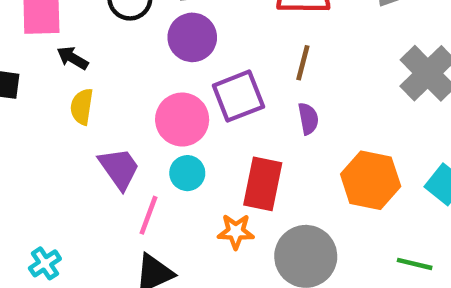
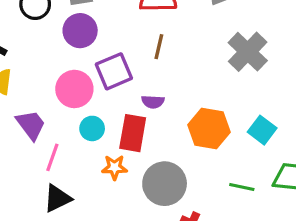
purple semicircle: (308, 119) -> (153, 102), moved, turned 105
cyan circle: (187, 173) -> (92, 128), moved

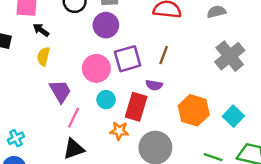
brown line: (159, 47) -> (164, 55), moved

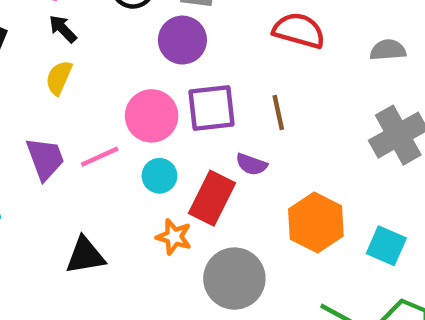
brown line: (164, 55) -> (278, 113), turned -42
purple trapezoid: (60, 91) -> (45, 159), moved
cyan square: (233, 116) -> (386, 246), turned -30
pink line: (74, 118) -> (100, 157), moved, turned 30

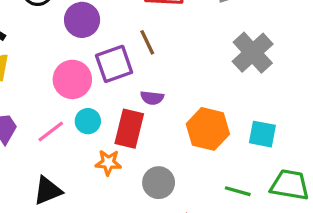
brown line: (278, 113) -> (147, 42), moved
pink line: (100, 157) -> (51, 131), moved
gray circle: (234, 279) -> (159, 183), size x0.7

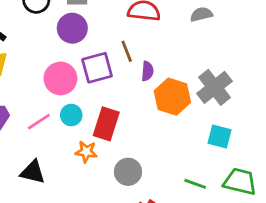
gray cross: (253, 53) -> (214, 87), moved
purple semicircle: (152, 98) -> (147, 71), moved, turned -96
orange hexagon: (208, 129) -> (172, 97), moved
black triangle: (48, 191) -> (33, 172), turned 32

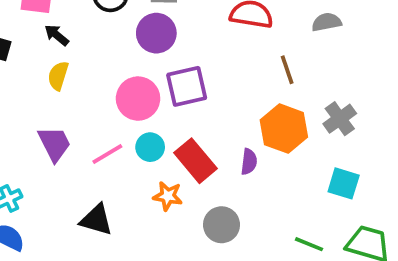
brown line: (127, 51) -> (287, 70), moved
purple semicircle: (147, 71) -> (249, 162), moved
gray cross: (214, 87) -> (340, 119), size x0.7
red rectangle: (106, 124) -> (195, 161), turned -60

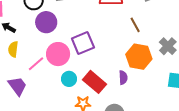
purple circle: (156, 33) -> (46, 22), moved
pink line: (107, 154) -> (36, 64), moved

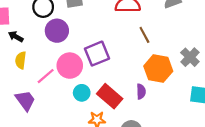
brown line: (135, 25) -> (144, 35), moved

